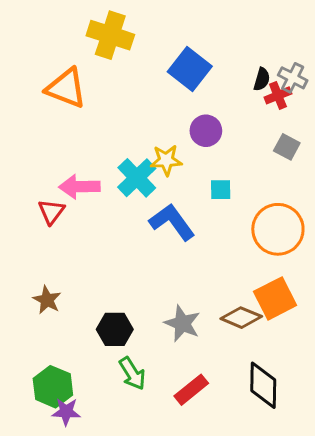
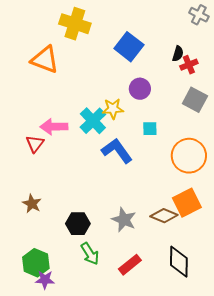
gray cross: (293, 78) -> (199, 15), moved
gray square: (287, 147) -> (195, 100), size x1.4

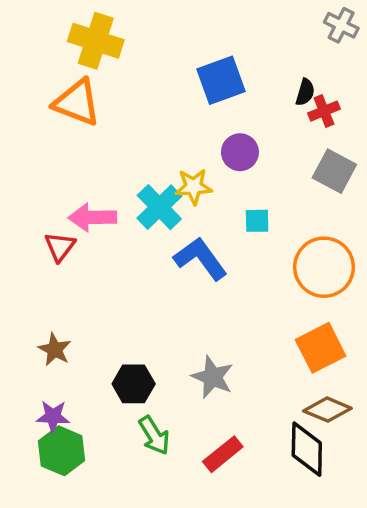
yellow cross: (75, 24) -> (96, 41), moved
blue square: (129, 47) -> (221, 80), turned 32
brown diamond: (164, 216) -> (327, 410), moved
purple star: (45, 280) -> (53, 416), moved

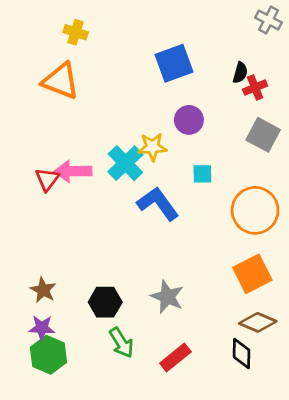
yellow cross: (96, 41) -> (76, 32), size x0.6
red triangle: (60, 247) -> (47, 179), moved
brown star: (55, 350) -> (43, 290), moved
black diamond: (307, 449) -> (242, 353), size x0.7

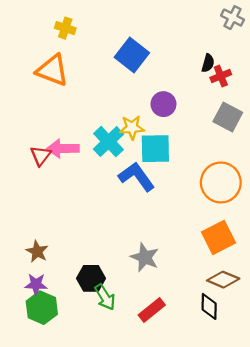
blue square: (174, 63) -> (132, 55), moved, turned -32
cyan square: (202, 174) -> (155, 149), moved, size x1.8
black hexagon: (105, 302) -> (91, 278), moved

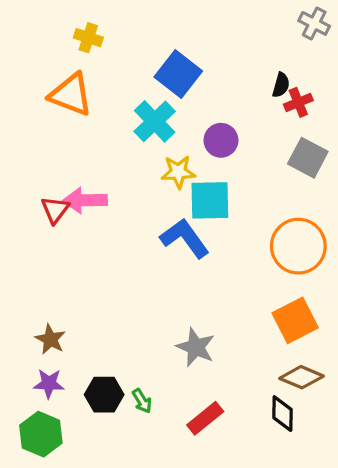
cyan cross: (109, 142) -> (155, 121), moved
black hexagon: (91, 278) -> (104, 395), moved
green arrow: (105, 297) -> (142, 401), size x0.7
green hexagon: (42, 308) -> (41, 434), moved

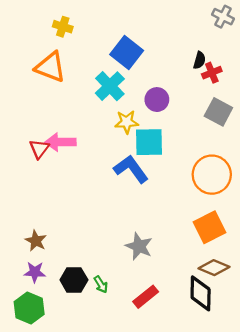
black diamond: (283, 414) -> (201, 293), size x1.4

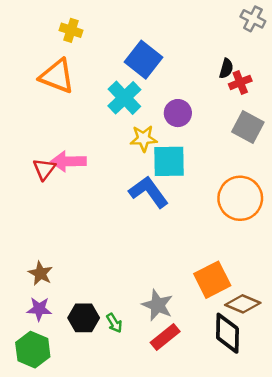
orange square: (210, 227) -> (212, 280), moved
gray star: (139, 246) -> (158, 305), moved

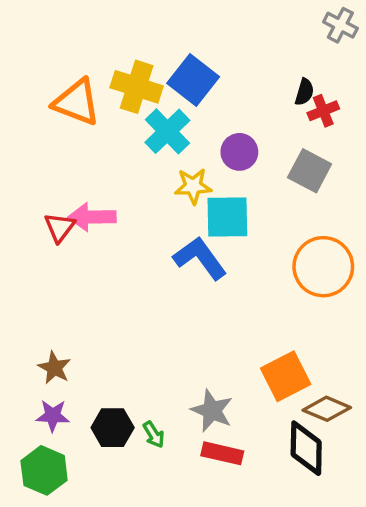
yellow cross: (71, 30) -> (137, 87), moved, size x1.6
gray square: (248, 127) -> (310, 171), moved
red rectangle: (165, 337) -> (222, 453), turned 52

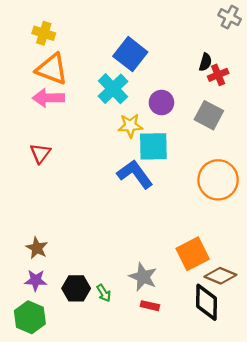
yellow cross: (137, 87) -> (44, 33), moved, size x0.7
pink arrow: (92, 217) -> (48, 98), moved
red rectangle: (222, 453) -> (150, 306), size x0.7

